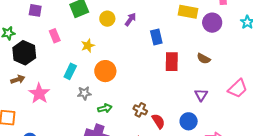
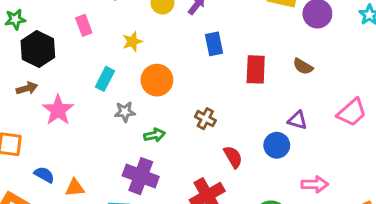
blue rectangle: (156, 37) -> (214, 44), moved
purple triangle: (201, 95) -> (297, 120), turned -48
brown cross: (140, 110) -> (205, 119), moved
blue circle: (189, 121) -> (277, 145), moved

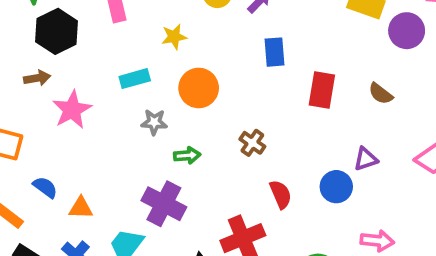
cyan rectangle: (105, 79) -> (135, 79), turned 40
purple triangle: (297, 120) -> (366, 159), turned -42

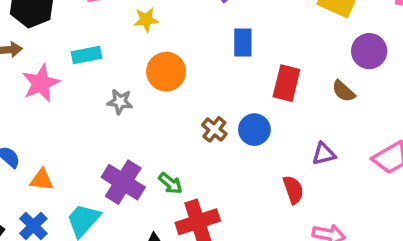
purple circle: (407, 31) -> (369, 51), moved
cyan rectangle: (135, 79) -> (86, 55), moved
green arrow: (187, 155) -> (170, 183), moved, turned 40
blue circle: (336, 187) -> (254, 130), moved
red semicircle: (281, 194) -> (293, 190), moved

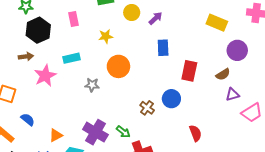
brown semicircle: (344, 91) -> (223, 74), turned -72
brown cross: (214, 129) -> (147, 108), moved
purple triangle: (324, 154) -> (233, 95), moved
orange triangle: (42, 180) -> (56, 135), moved, turned -32

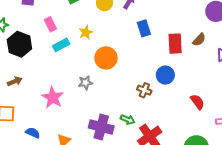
brown arrow: (26, 57) -> (15, 81), moved
cyan rectangle: (71, 58) -> (61, 45), moved
brown semicircle: (223, 74) -> (199, 40), moved
pink star: (45, 76) -> (53, 98), moved

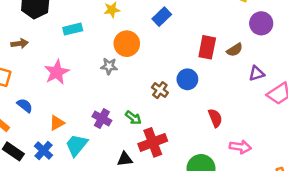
blue rectangle: (144, 28) -> (162, 17), moved, turned 49
cyan rectangle: (61, 45) -> (73, 29), moved
gray star: (85, 83) -> (109, 66), moved
purple cross: (101, 127) -> (102, 119), size x0.7

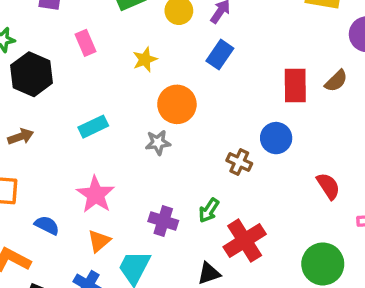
cyan rectangle: (73, 29) -> (93, 127), moved
pink star: (57, 72) -> (96, 195), moved
green arrow: (133, 118) -> (209, 210), turned 98

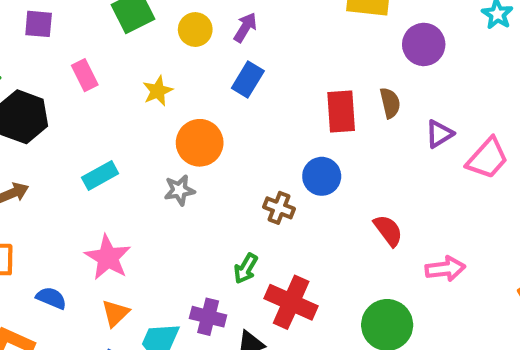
brown semicircle: (336, 81) -> (390, 103), turned -55
purple cross: (163, 221) -> (208, 317), moved
red cross: (245, 241) -> (291, 302), turned -30

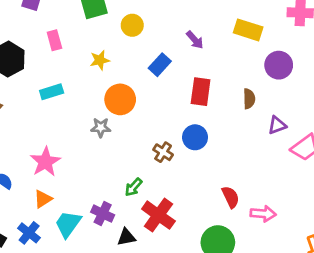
purple arrow: (245, 27) -> (195, 40), moved, turned 96
red rectangle: (341, 112) -> (201, 92), moved
cyan rectangle: (100, 175) -> (52, 92), moved
red semicircle: (388, 230) -> (231, 197), moved

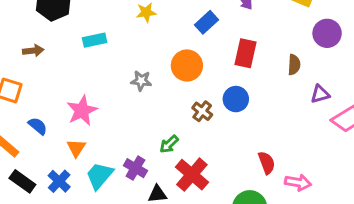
orange circle: (120, 99) -> (187, 66), moved
orange triangle: (43, 199) -> (76, 148), turned -30

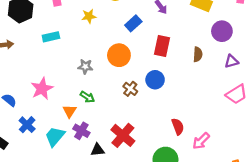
purple triangle: (320, 94) -> (231, 61), moved
green arrow: (169, 144) -> (87, 97), moved, turned -104
orange triangle: (76, 148) -> (70, 111), moved
blue cross: (59, 181) -> (27, 125), moved
pink arrow: (298, 182) -> (201, 141), turned 126

